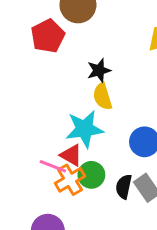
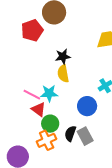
cyan star: (85, 129) -> (49, 93), size x0.7
pink line: (53, 166) -> (32, 95), moved
orange cross: (70, 180) -> (47, 140), moved

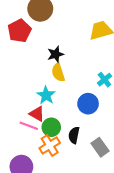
cyan star: (49, 93) -> (46, 95), turned -30
pink line: (32, 95) -> (29, 126), moved
gray rectangle: (85, 136) -> (100, 147), moved

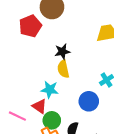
cyan star: (46, 95) -> (50, 90), turned -30
pink line: (29, 126) -> (17, 116), moved

